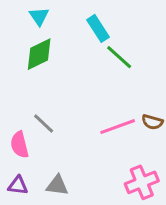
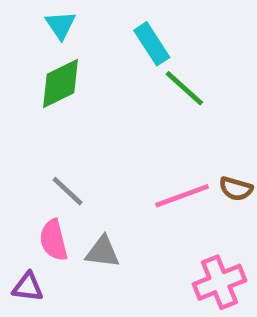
pink semicircle: (19, 145) -> (54, 240), moved
gray triangle: (57, 185) -> (103, 252), moved

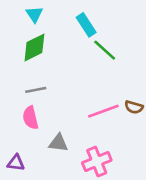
gray line: (68, 191) -> (36, 90), moved, turned -54
pink semicircle: (54, 240) -> (30, 118), moved
pink cross: (219, 282) -> (97, 162), moved

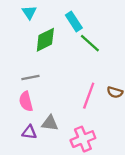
green diamond: (34, 47) -> (45, 40), moved
pink line: (103, 111) -> (89, 96), turned -50
purple triangle: (16, 163) -> (29, 132), moved

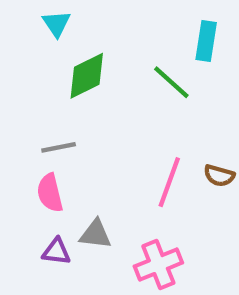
cyan rectangle: (74, 21) -> (206, 41), moved, turned 42

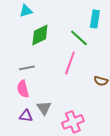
cyan triangle: (56, 24) -> (26, 11), turned 48
pink line: (169, 182) -> (70, 63), moved
gray triangle: (95, 234) -> (44, 108), turned 49

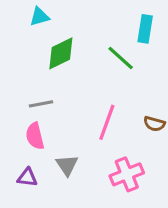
pink line: (70, 63) -> (107, 122), moved
purple triangle: (26, 116) -> (27, 177), moved
pink cross: (73, 122) -> (127, 174), moved

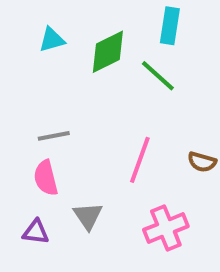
cyan triangle: (39, 17) -> (52, 40), moved
cyan rectangle: (145, 29) -> (170, 26), moved
green diamond: (61, 53) -> (108, 52), moved

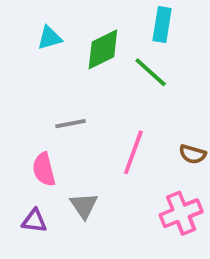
gray line: (54, 136) -> (71, 124), moved
pink cross: (166, 228) -> (181, 213), moved

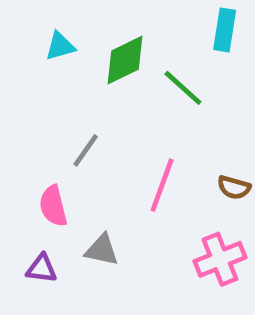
cyan rectangle: (162, 25) -> (225, 30), moved
gray line: (71, 124) -> (86, 150), turned -44
gray triangle: (84, 206) -> (102, 250), turned -44

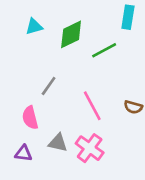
green line: (183, 88) -> (104, 50), turned -70
pink line: (162, 185) -> (92, 106), turned -48
pink cross: (220, 259) -> (90, 148), moved, turned -32

